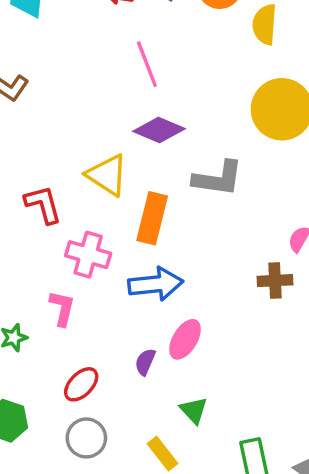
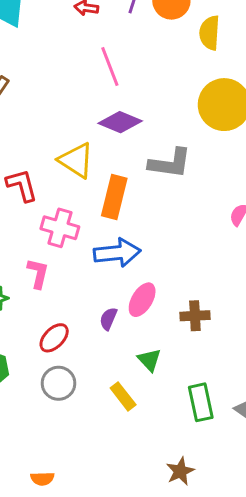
brown cross: (275, 281) -> (195, 316), moved

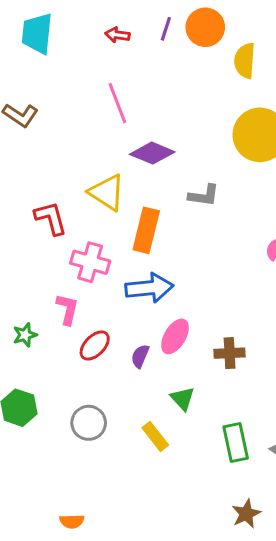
pink line: (110, 66) -> (117, 103), moved
gray L-shape: (170, 163) -> (204, 195), size x0.7
red ellipse: (54, 338) -> (95, 346), moved
brown star: (180, 471) -> (246, 514), moved

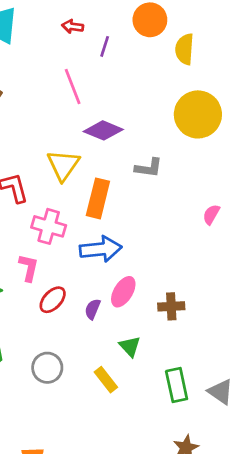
purple line: (166, 29) -> (105, 46), moved
yellow triangle: (107, 192) -> (63, 165), turned 32

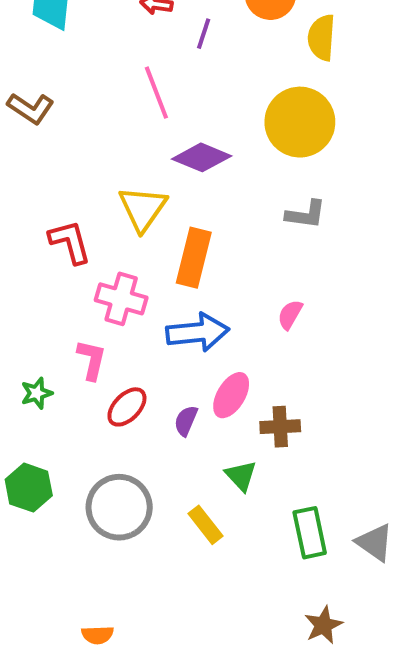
yellow circle: (198, 114) -> (300, 122), moved
gray L-shape: (149, 168) -> (306, 214), moved
pink semicircle: (211, 214) -> (290, 315), moved
brown cross: (171, 306) -> (280, 427), moved
gray circle: (47, 368) -> (119, 507), size x1.4

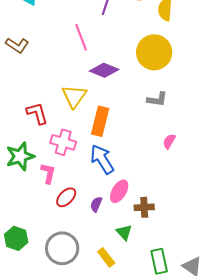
pink semicircle: (290, 315) -> (169, 141), moved
blue arrow: (198, 332) -> (102, 159), turned -116
green star: (37, 393) -> (20, 156), moved, size x1.8

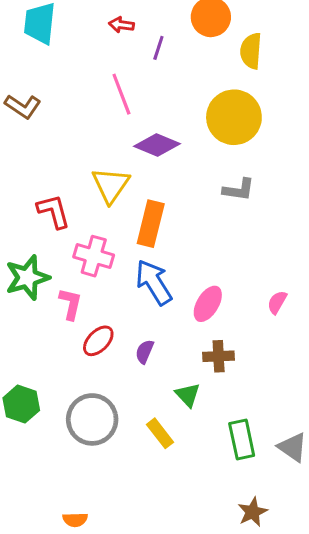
pink semicircle: (169, 141) -> (277, 302), moved
pink ellipse: (119, 191) -> (208, 304), moved

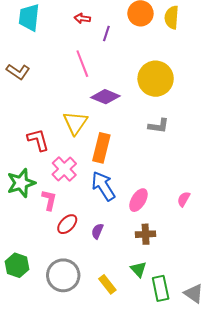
yellow semicircle: (251, 51) -> (172, 17), moved
pink cross: (94, 256) -> (64, 169), turned 30
green triangle: (188, 395) -> (138, 269), moved

